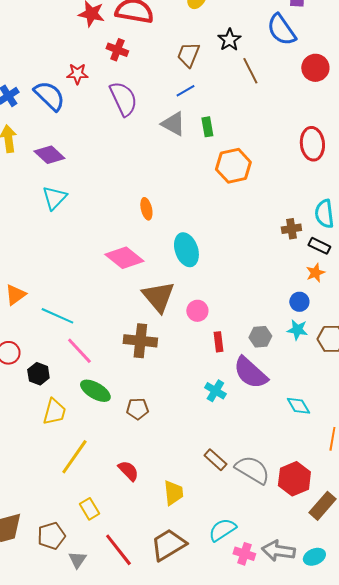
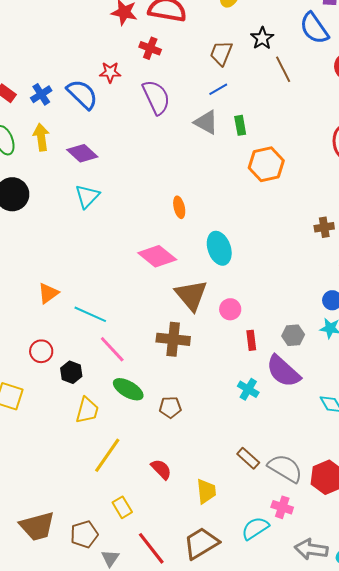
pink cross: (244, 554) -> (282, 507), moved

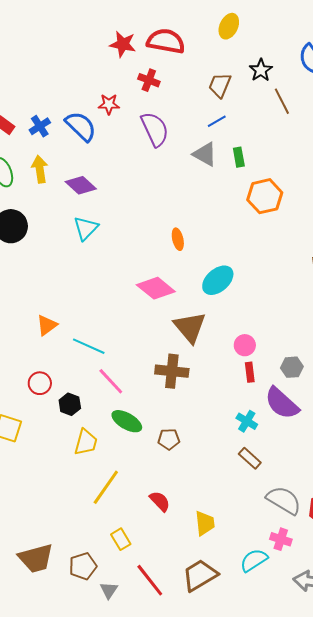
cyan ellipse: (219, 248) -> (218, 280), turned 68
pink circle: (230, 309) -> (245, 345), moved
brown rectangle: (248, 458) -> (250, 458), moved

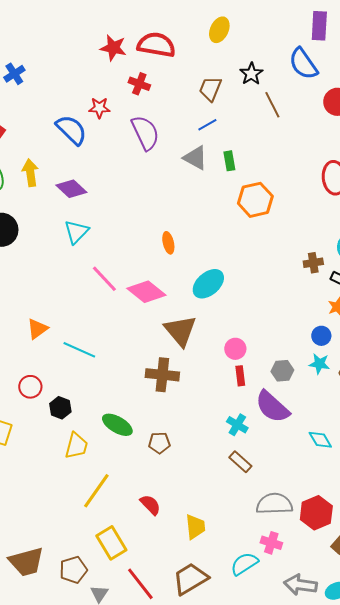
blue cross: (40, 126) -> (14, 74), moved
pink line: (111, 381) -> (104, 279), moved
gray semicircle: (284, 500) -> (274, 504), turned -33
yellow rectangle: (121, 539) -> (111, 543), size x1.5

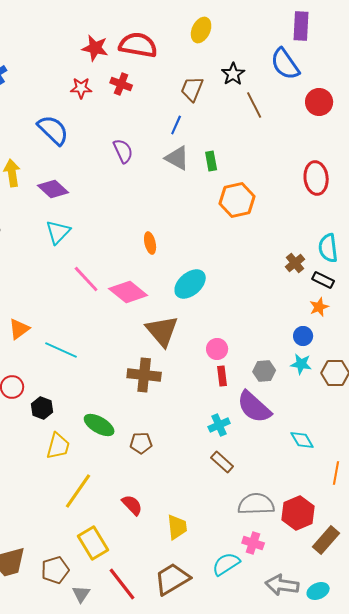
red star: (99, 108) -> (81, 88), moved
blue line: (207, 125) -> (176, 125), moved, turned -36
purple semicircle: (145, 133) -> (123, 151), moved, size x0.7
brown cross: (313, 263) -> (295, 263), turned -30
cyan cross: (237, 425) -> (219, 425), turned 35

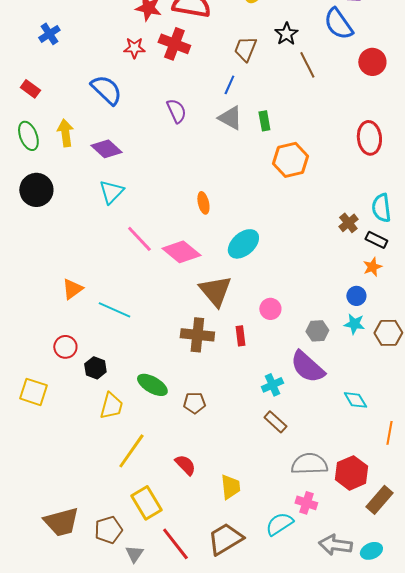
red cross: (121, 84) -> (174, 44), size x1.4
red rectangle: (222, 376) -> (240, 336), moved

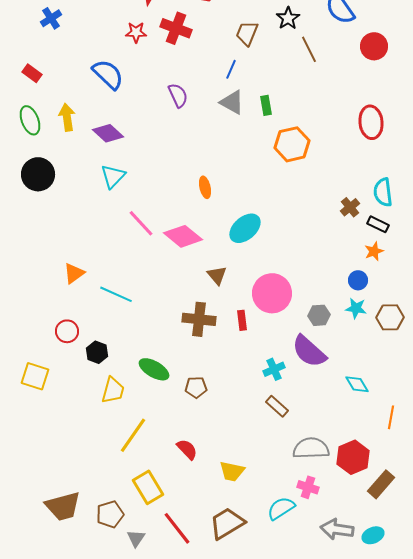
brown triangle: (215, 291) -> (217, 275), size x0.6
pink circle: (270, 309) -> (272, 293), size x1.8
yellow trapezoid: (230, 487) -> (232, 471), turned 108

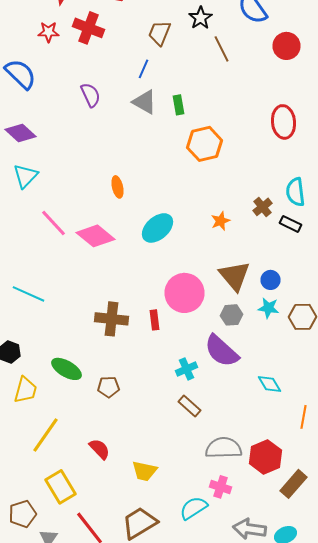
orange star: (374, 251) -> (220, 221), moved
brown triangle: (217, 275) -> (234, 276), moved, size x1.6

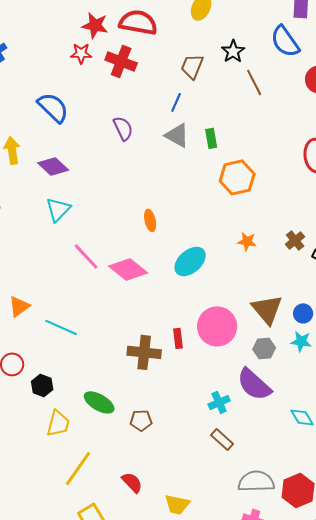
red star: (48, 32) -> (81, 53), moved
orange star: (220, 221) -> (247, 241), moved, turned 30
red rectangle: (154, 320) -> (178, 338), moved

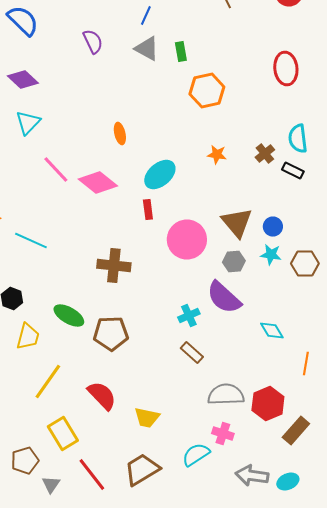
red rectangle: (178, 338) -> (148, 210), moved
brown pentagon: (141, 420) -> (111, 334), size x1.6
red semicircle: (132, 482) -> (102, 396), size x1.4

